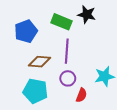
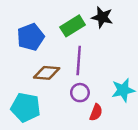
green rectangle: (62, 22) -> (73, 26), turned -54
cyan pentagon: (35, 91) -> (26, 107), moved

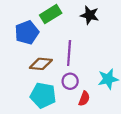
green rectangle: (73, 26) -> (51, 14), moved
cyan pentagon: (26, 107) -> (43, 95), moved

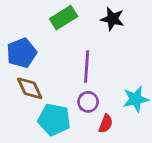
blue pentagon: (27, 32) -> (21, 53), moved
brown diamond: (41, 64) -> (30, 88), moved, turned 60

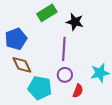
black star: (113, 19) -> (75, 22), moved

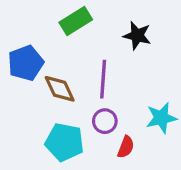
black star: (75, 22) -> (137, 36), moved
brown diamond: (22, 65) -> (60, 89), moved

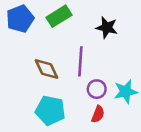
blue pentagon: (26, 63) -> (20, 19), moved
purple circle: (105, 121) -> (97, 89), moved

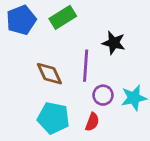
black star: (107, 28) -> (114, 43), moved
red semicircle: (98, 114) -> (92, 122), moved

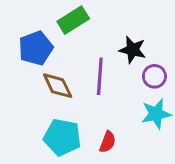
blue pentagon: (21, 20) -> (36, 48), moved
purple circle: (103, 95) -> (154, 76), moved

